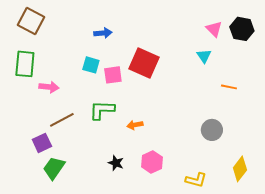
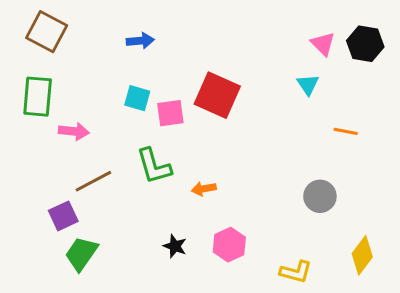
blue arrow: (103, 33) -> (140, 41), moved
green L-shape: (102, 110) -> (154, 166), turned -108

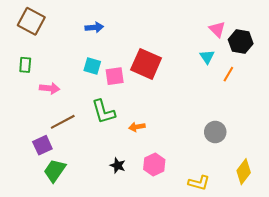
black hexagon: (365, 44) -> (241, 42), moved
green rectangle: (38, 97) -> (25, 65), size x0.6
orange line: (346, 131) -> (228, 74), moved, turned -70

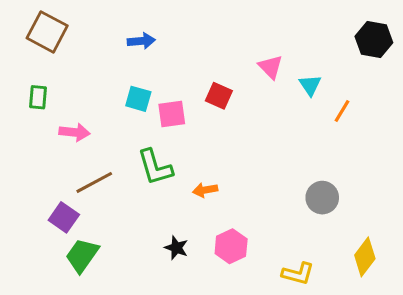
pink triangle: (217, 29) -> (271, 67), moved
black hexagon: (241, 42) -> (374, 40), moved
red square: (146, 64) -> (219, 96), size x0.6
purple square: (42, 145) -> (64, 217), turned -30

